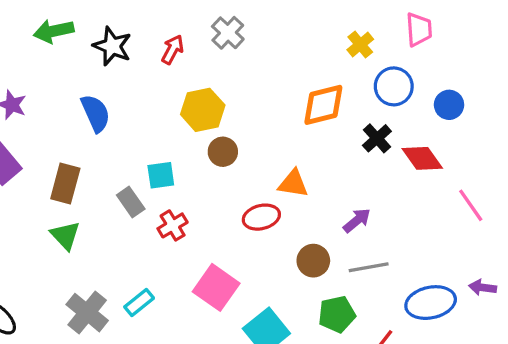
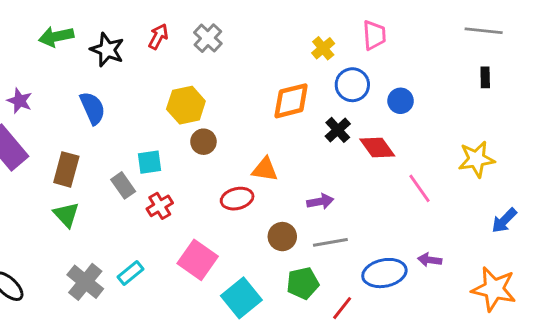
red arrow: (173, 50) -> (158, 37), moved
purple arrow: (357, 220) -> (320, 202), turned 30

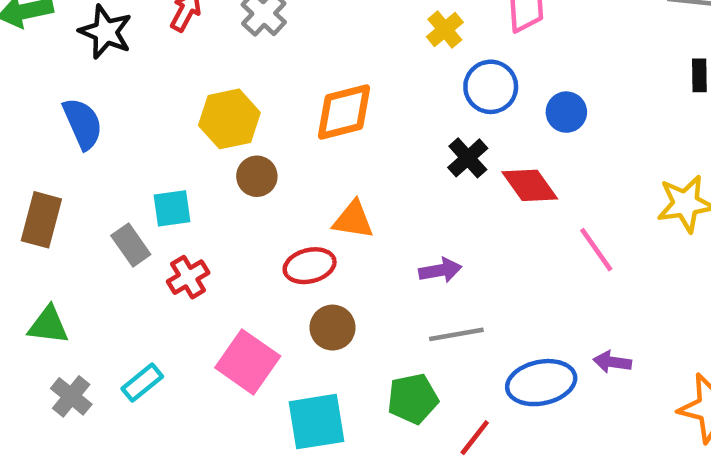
orange diamond: (291, 101) -> (344, 112), moved
green triangle: (66, 215) -> (48, 325), moved, turned -40
brown circle: (282, 237) -> (333, 328), moved
gray cross: (85, 282) -> (71, 396), size x0.7
cyan square: (241, 298) -> (316, 422), turned 30

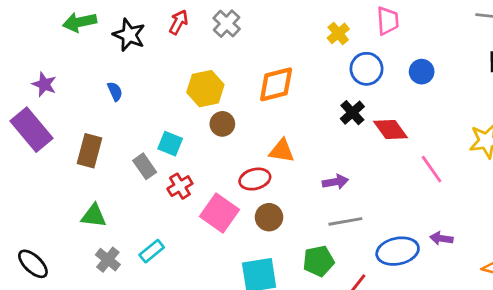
blue circle: (566, 112) -> (422, 72), moved
blue semicircle: (83, 124) -> (115, 91), size x0.6
cyan square: (172, 208) -> (170, 144), turned 30
pink square: (248, 362) -> (220, 213), moved

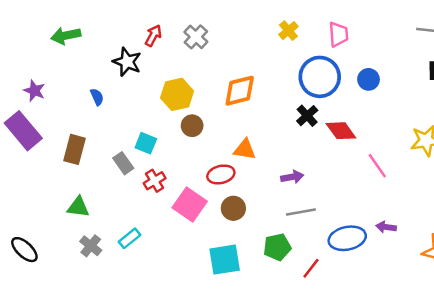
yellow cross: (338, 33) -> (288, 31), moved
black star: (129, 35) -> (127, 62), moved
blue circle: (367, 69) -> (320, 77), size x1.4

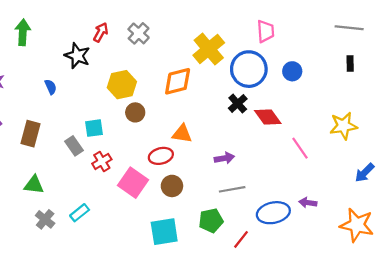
yellow cross: (288, 31) -> (209, 49), moved, size x1.8
green arrow: (66, 36) -> (23, 32), turned 105
cyan square: (146, 143) -> (94, 128), turned -30

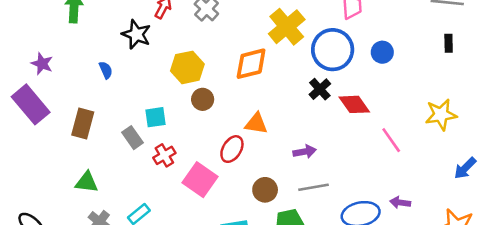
red ellipse: (161, 156) -> (232, 149), turned -45
brown circle: (172, 186) -> (265, 190), moved

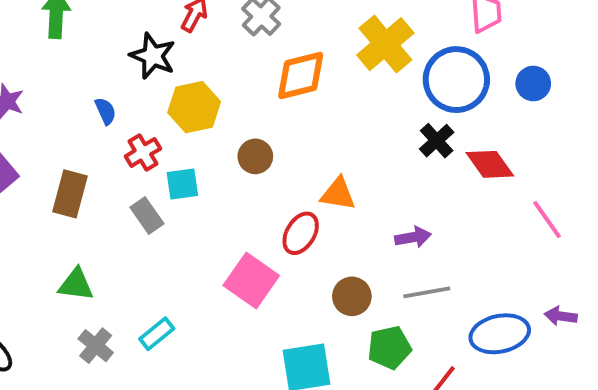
orange diamond: (251, 64) -> (301, 76), moved
yellow hexagon: (187, 67) -> (194, 107), moved
red cross: (164, 155) -> (143, 152), moved

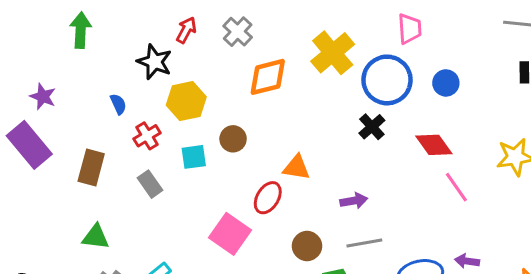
red diamond: (490, 164) -> (434, 145), moved
cyan square: (182, 184) -> (194, 157), moved

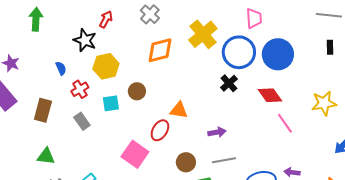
gray cross: (238, 32) -> (150, 14), moved
blue circle: (446, 83) -> (278, 54), size x1.8

